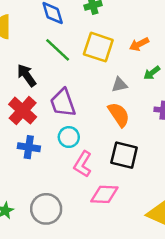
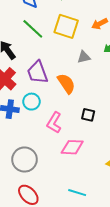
orange semicircle: (119, 115) -> (66, 84), moved
cyan circle: (69, 137) -> (31, 102), moved
black square: (124, 155) -> (88, 115), size x0.6

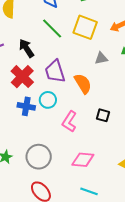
pink diamond: (72, 147) -> (83, 160), moved

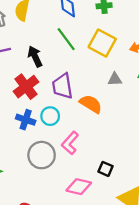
orange semicircle: (83, 84) -> (91, 104), turned -35
black square: (103, 115) -> (106, 169), moved
gray circle: (39, 157) -> (42, 155), moved

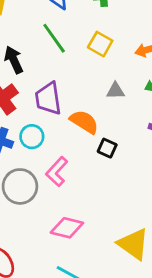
yellow square: (102, 43) -> (100, 44), size x0.7
black square: (106, 169) -> (107, 148), moved

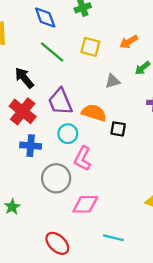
cyan circle: (32, 137) -> (68, 134), moved
pink diamond: (67, 228) -> (85, 204), moved

